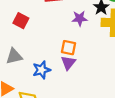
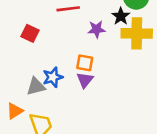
gray triangle: (14, 56) -> (36, 86), moved
blue star: (41, 70) -> (53, 77), moved

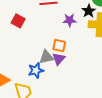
blue star: (53, 77) -> (36, 70), moved
gray triangle: (36, 86) -> (46, 57), moved

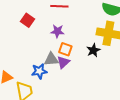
black star: (89, 11) -> (93, 50), moved
purple star: (70, 20) -> (57, 31), moved

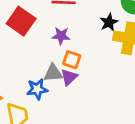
red square: (27, 20) -> (21, 21), size x1.5
black star: (93, 50) -> (109, 22), moved

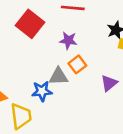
orange square: (72, 60) -> (77, 64), turned 30
purple triangle: (69, 77) -> (109, 83), moved

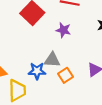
orange square: (77, 64) -> (66, 75), moved

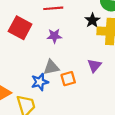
orange square: (66, 75) -> (68, 79), turned 32

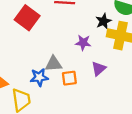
purple star: (54, 36) -> (83, 43), moved

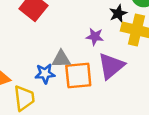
purple triangle: (99, 69) -> (111, 66), size x1.6
orange square: (69, 78) -> (78, 76), size x1.6

